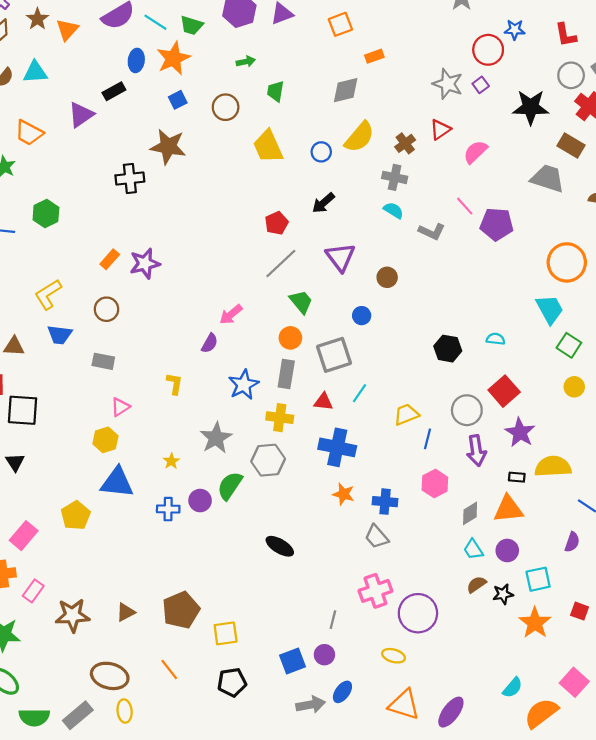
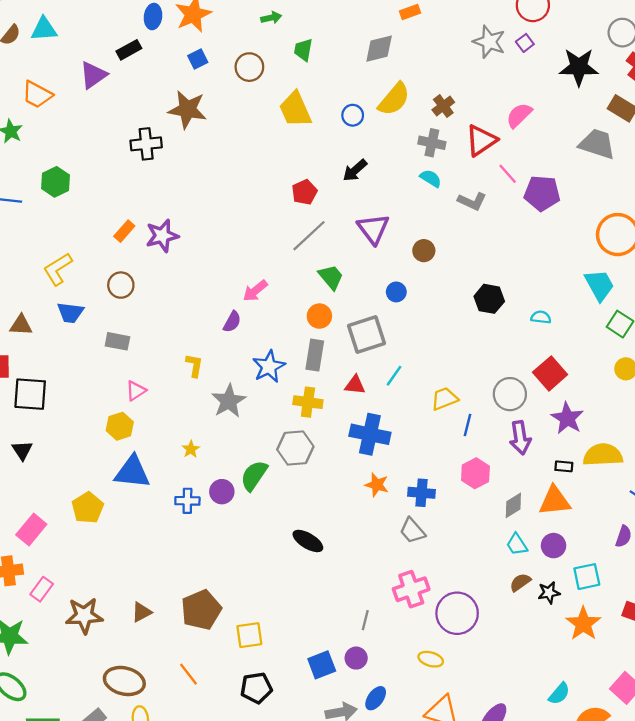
red triangle: (440, 130) -> (481, 140), moved, size x1.4
black hexagon: (448, 349) -> (489, 299), moved
gray star: (216, 438) -> (229, 401), moved

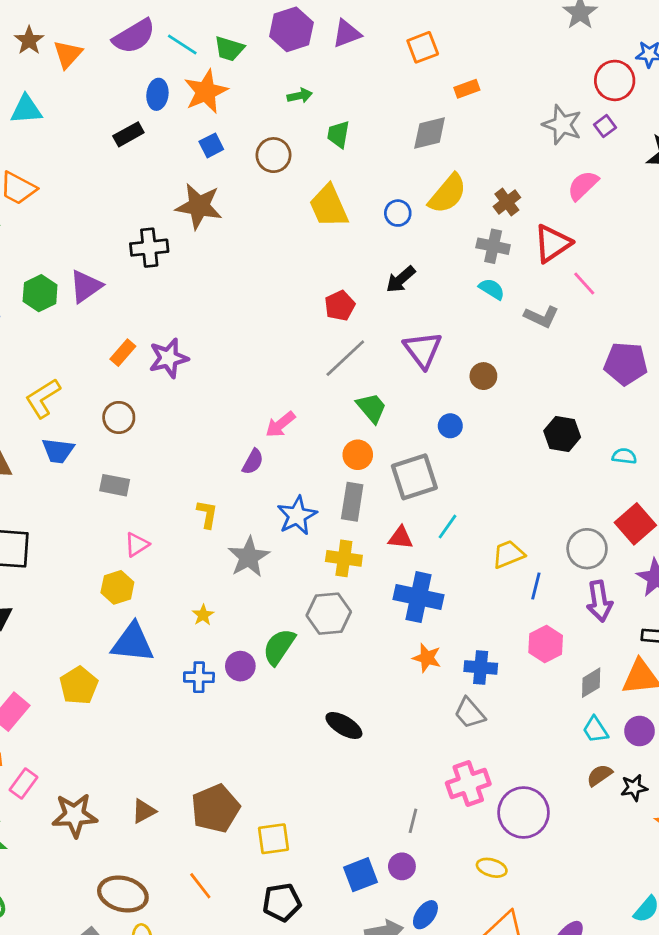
purple triangle: (93, 75) -> (86, 286), moved
pink semicircle: (519, 115) -> (583, 185), moved
purple pentagon: (542, 193) -> (626, 364), moved

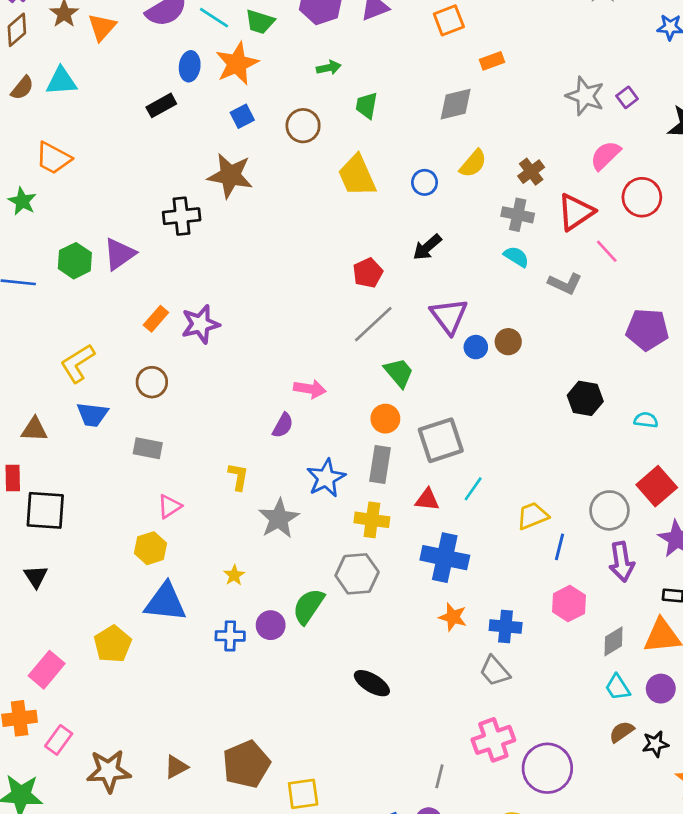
red circle: (615, 80) -> (642, 197), moved
yellow semicircle: (448, 194) -> (473, 163), size x0.7
pink arrow: (280, 424) -> (310, 389), turned -132
blue circle: (450, 426) -> (476, 347), moved

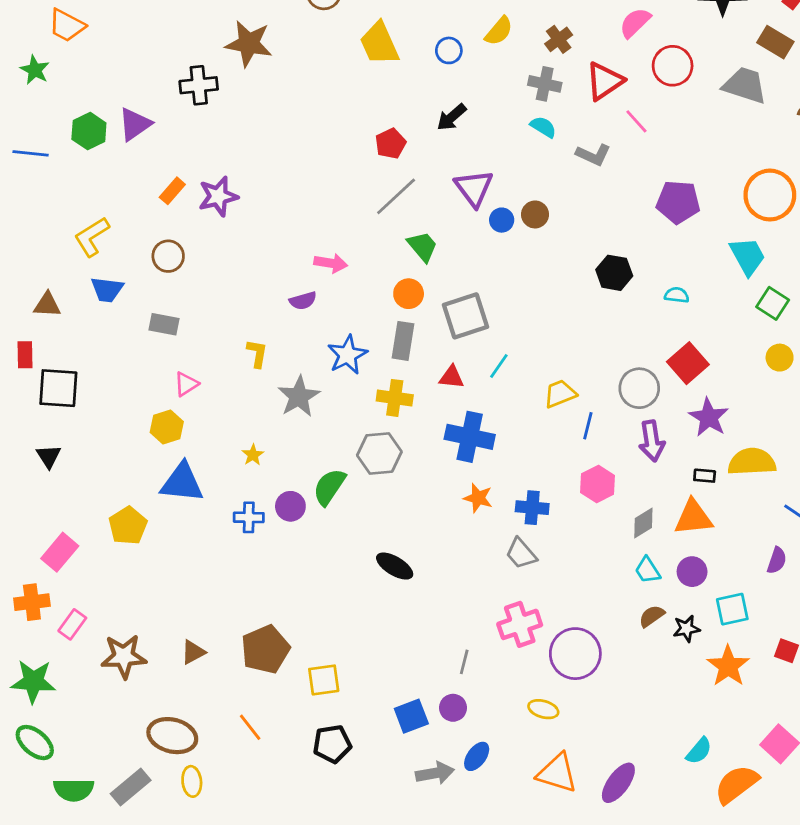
purple semicircle: (283, 425) -> (303, 301), turned 45

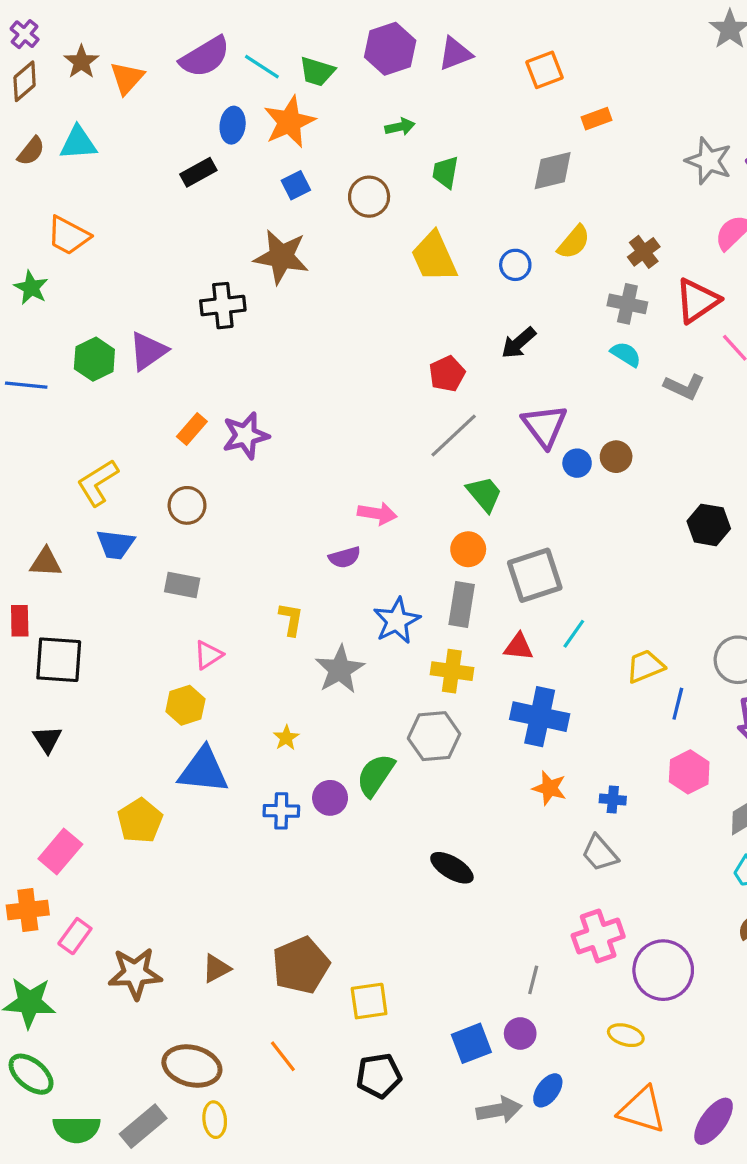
blue cross: (532, 508) -> (613, 800), size x0.7

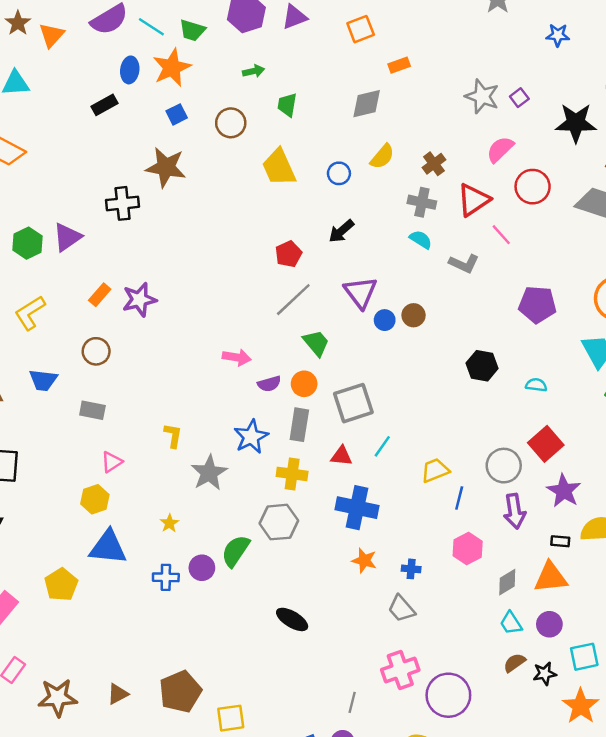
yellow L-shape: (98, 483) -> (30, 313), moved
purple semicircle: (345, 557) -> (269, 384), moved

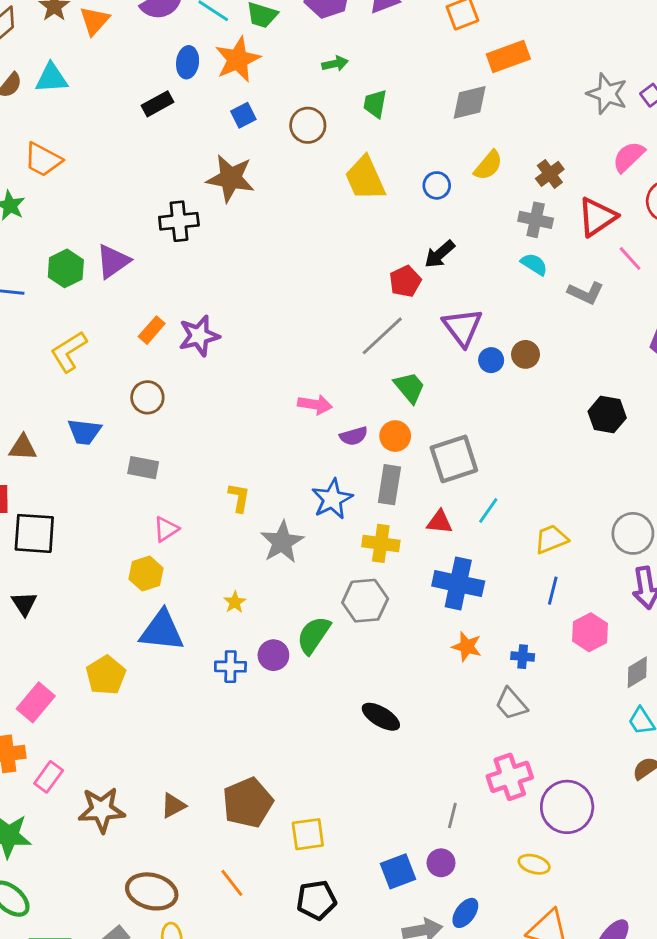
orange rectangle: (399, 65) -> (508, 57), size x1.6
red pentagon: (288, 254) -> (405, 281), moved
blue line: (459, 498) -> (553, 591), moved

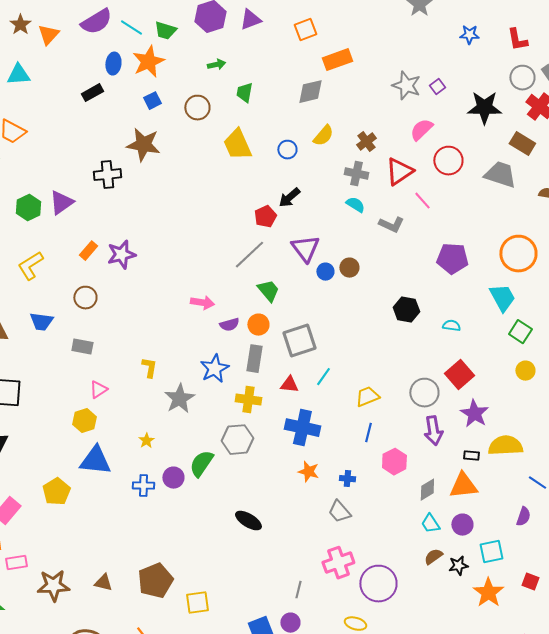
pink rectangle: (49, 777) -> (16, 563), turned 45
brown triangle: (173, 806) -> (103, 583), turned 42

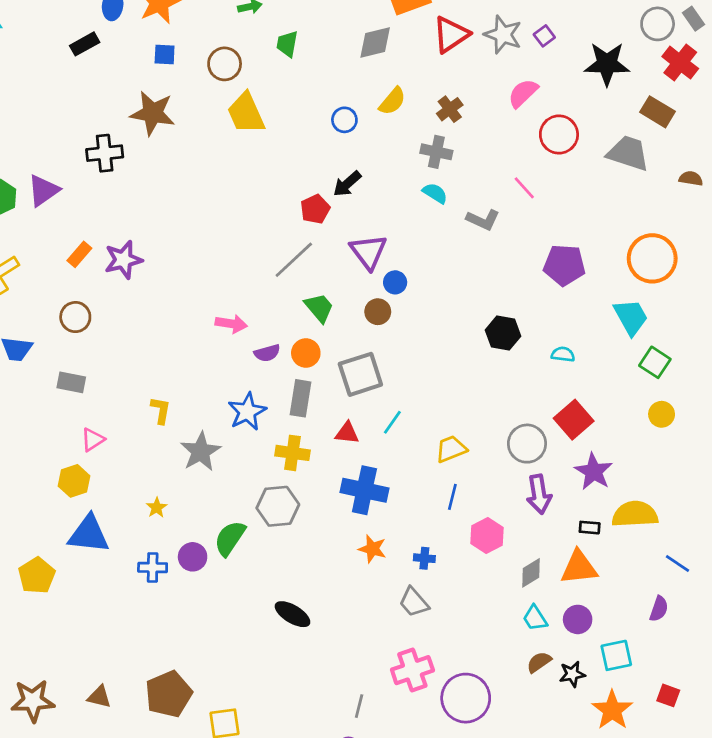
blue square: (152, 101) -> (165, 55), turned 30
yellow trapezoid: (237, 145) -> (246, 113), moved
red triangle: (399, 172) -> (451, 35), moved
brown circle: (349, 268) -> (378, 312), moved

